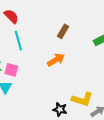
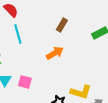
pink square: (11, 70) -> (25, 82), moved

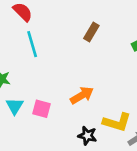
orange arrow: (55, 53) -> (82, 95), moved

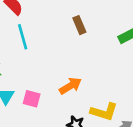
brown rectangle: (91, 32) -> (79, 25), turned -54

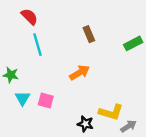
orange arrow: (70, 86) -> (80, 73), moved

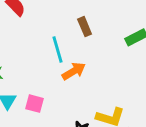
cyan line: (38, 45) -> (58, 50), moved

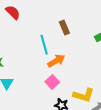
pink square: (35, 104) -> (52, 82), moved, turned 32

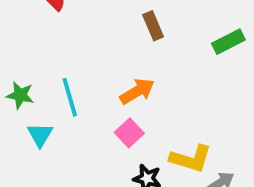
cyan line: (44, 45) -> (70, 97), moved

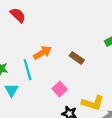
brown rectangle: (153, 26) -> (77, 58), moved, turned -32
orange arrow: (137, 91) -> (43, 53), moved

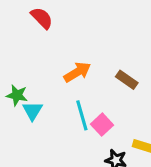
cyan line: (28, 70) -> (82, 115), moved
cyan triangle: (11, 90) -> (32, 111), moved

